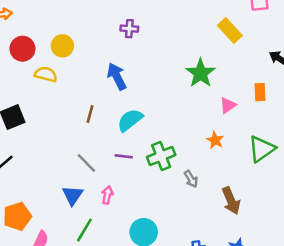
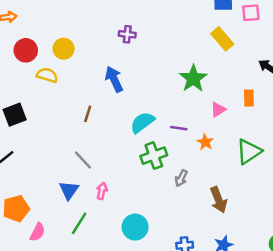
cyan semicircle: (130, 120) -> (142, 122), moved
purple line: (124, 156) -> (179, 128), moved
gray arrow: (191, 179) -> (181, 178), turned 56

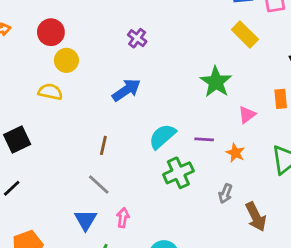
purple cross: (127, 34) -> (137, 38), turned 35
red circle: (26, 50) -> (51, 32), moved
blue arrow: (114, 79) -> (126, 90), turned 85
brown line: (88, 114) -> (103, 145), moved
gray arrow: (181, 178) -> (225, 194), moved

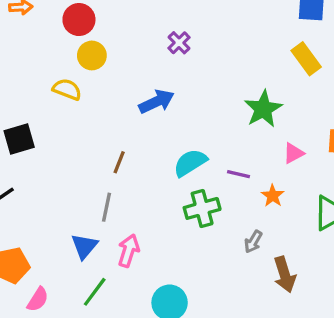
gray line: (99, 184) -> (106, 207), turned 50
pink arrow: (123, 218) -> (129, 251), size x1.4

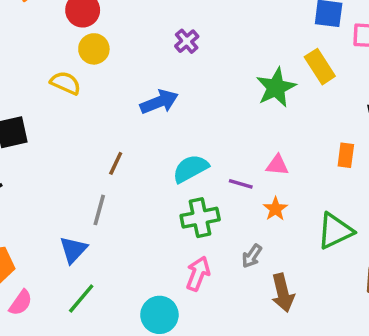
green star: (263, 109) -> (276, 88), moved
pink triangle: (293, 153) -> (277, 165), moved, turned 30
pink arrow: (129, 251) -> (198, 274), moved

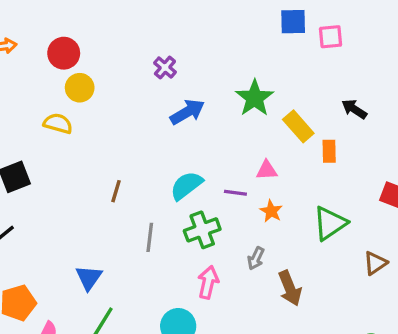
yellow rectangle: (320, 67) -> (298, 126), moved
blue arrow: (159, 102) -> (187, 112), moved
gray line: (99, 210) -> (150, 237), moved

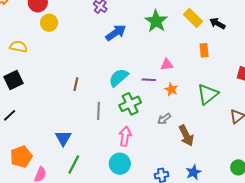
yellow semicircle: (58, 123) -> (18, 47), moved
yellow rectangle: (298, 126) -> (193, 18), moved
gray arrow: (256, 258) -> (164, 119), turned 32
pink arrow: (208, 282) -> (125, 136), moved

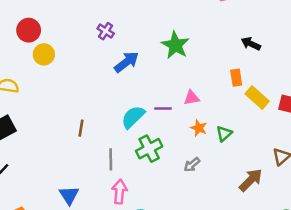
yellow rectangle: (193, 18) -> (257, 98), moved
purple line: (149, 80) -> (163, 109), moved
green triangle: (208, 94) -> (224, 134), moved, size x0.6
pink arrow: (125, 136) -> (119, 192), moved
brown arrow: (186, 136) -> (251, 180), moved, turned -105

